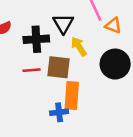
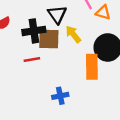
brown square: (59, 67) -> (49, 39), moved
orange rectangle: (72, 95) -> (92, 67), moved

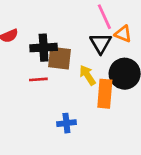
black triangle: (57, 14) -> (101, 43), moved
yellow arrow: (73, 34) -> (87, 75), moved

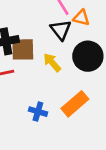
orange rectangle: (105, 94) -> (75, 104), moved, turned 52
blue cross: (66, 123) -> (38, 112), turned 30

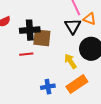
yellow arrow: (52, 62) -> (70, 61), moved
blue cross: (38, 112) -> (48, 87), turned -32

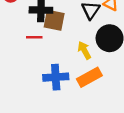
blue cross: (48, 87) -> (56, 77), size x1.5

